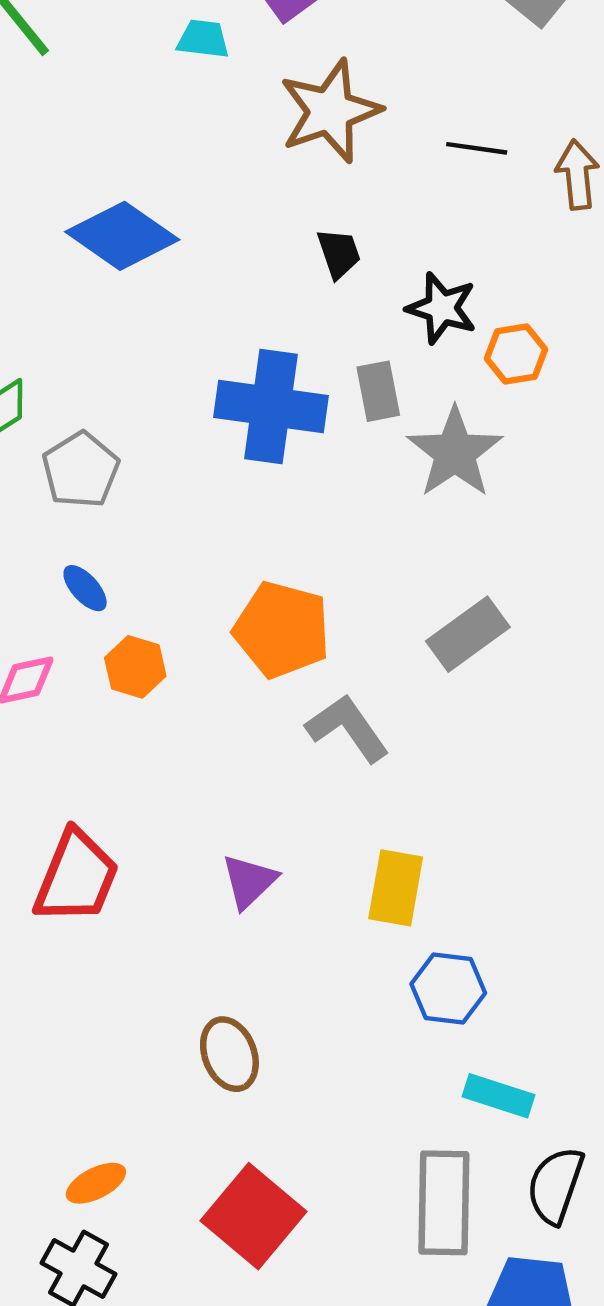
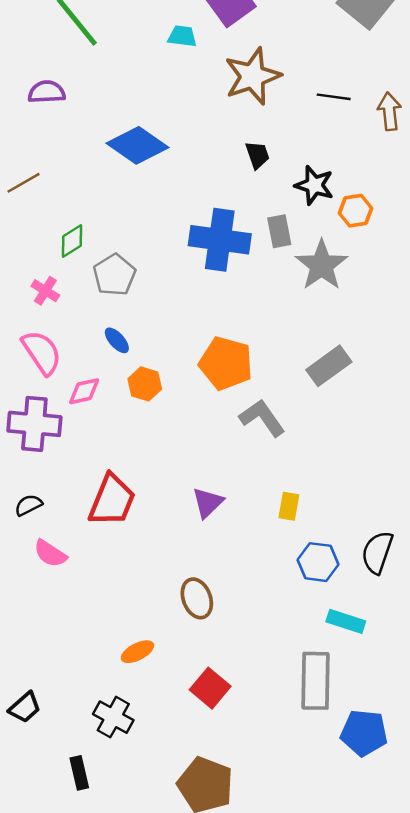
yellow rectangle: (396, 888) -> (289, 506), size x0.7
orange ellipse: (96, 1183) -> (137, 652), moved
black semicircle: (555, 1185) -> (377, 552), moved
red square: (253, 1216) -> (210, 688), size x0.7

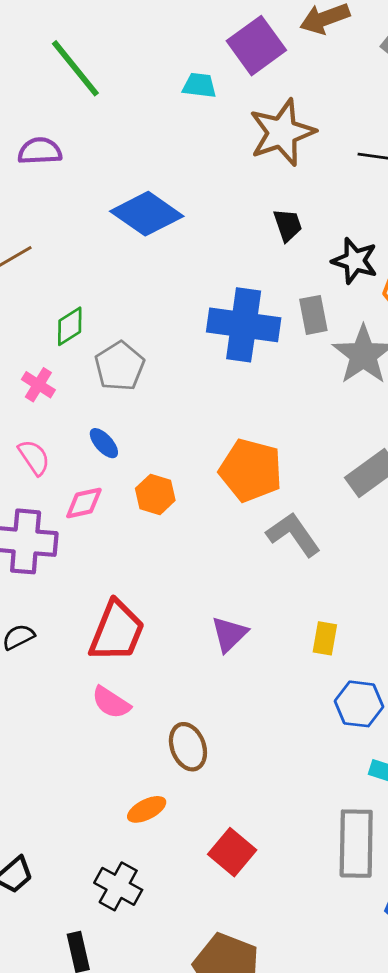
blue ellipse: (117, 340) -> (104, 443), moved
pink semicircle: (42, 352) -> (34, 457), size x0.7
pink semicircle: (50, 554) -> (111, 703), moved
brown ellipse: (197, 598) -> (188, 747), moved

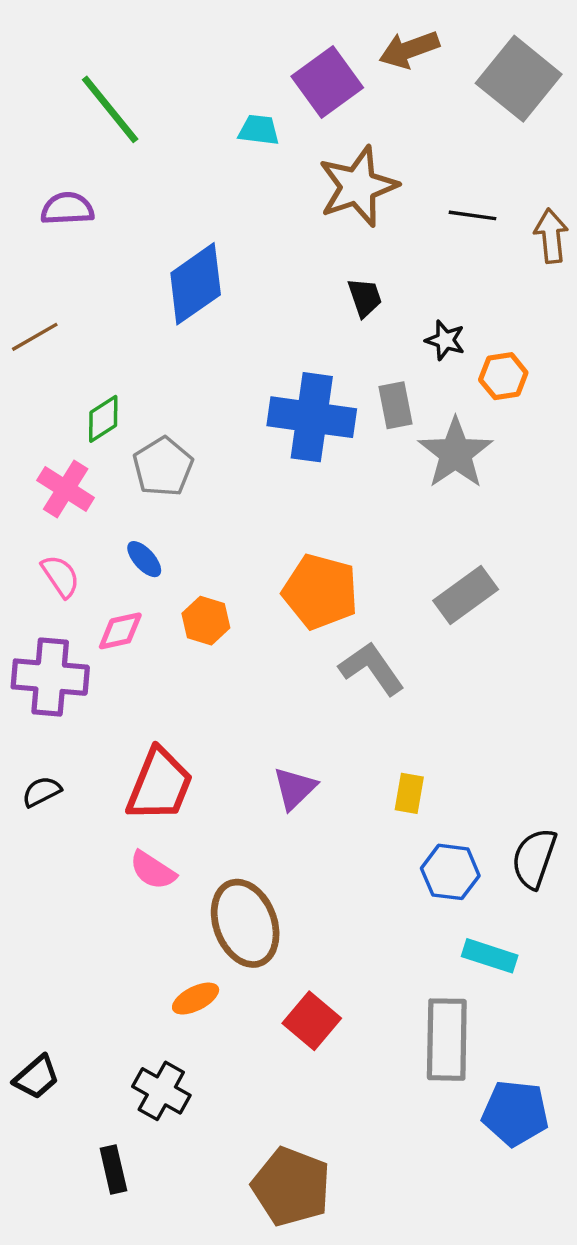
blue diamond: (147, 214) -> (196, 284), turned -70
black star: (355, 261) -> (445, 340), size x0.7
pink cross: (38, 385) -> (66, 489), size x1.4
brown ellipse: (188, 747) -> (245, 923), size x1.5
red square: (232, 852) -> (312, 1021), moved

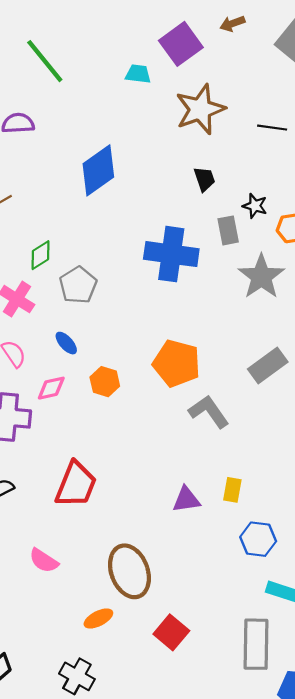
brown arrow: (409, 50) -> (232, 24), size x0.7
gray rectangle: (396, 405) -> (228, 230), moved
purple triangle: (295, 788) -> (186, 500), moved, turned 36
pink semicircle: (153, 870) -> (44, 561), moved

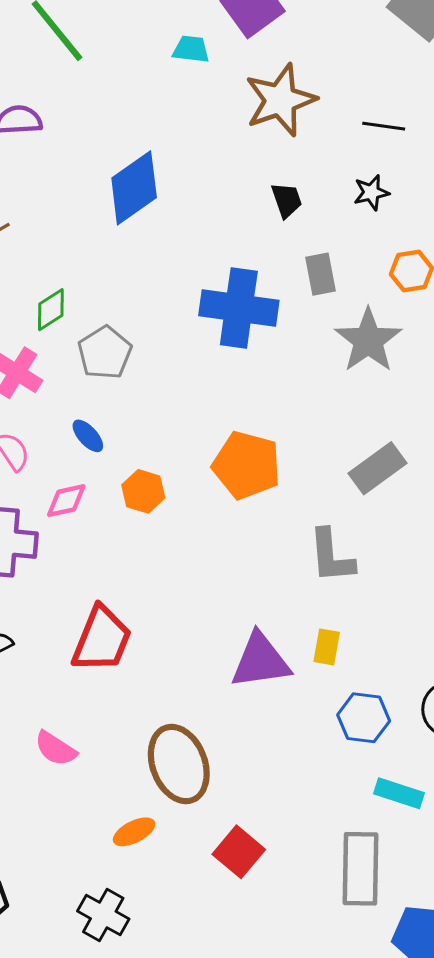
black star: (255, 206) -> (371, 192), moved, turned -30
gray L-shape: (209, 412) -> (331, 556), moved, turned -150
purple triangle: (186, 500) -> (260, 661), size x1.5

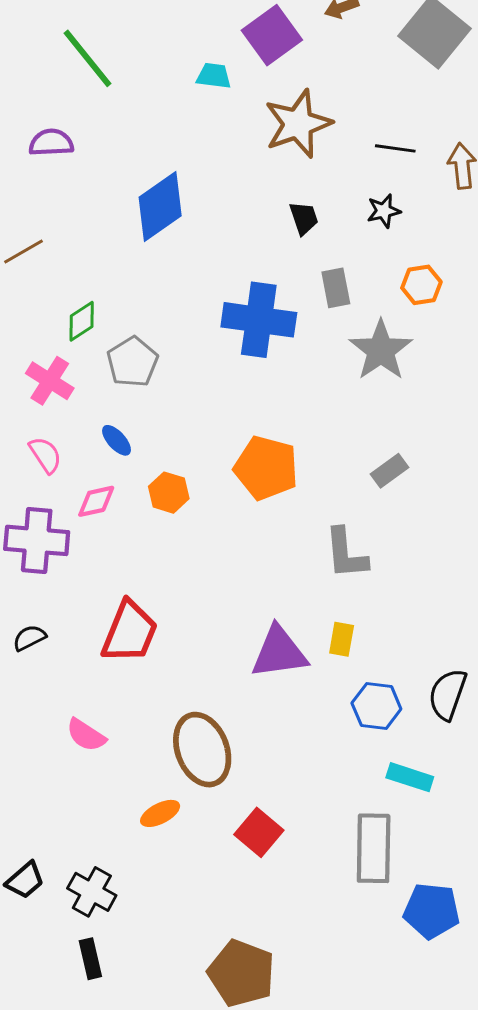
gray rectangle: (377, 468) -> (389, 471), size x0.7
black cross: (103, 915) -> (92, 892), moved

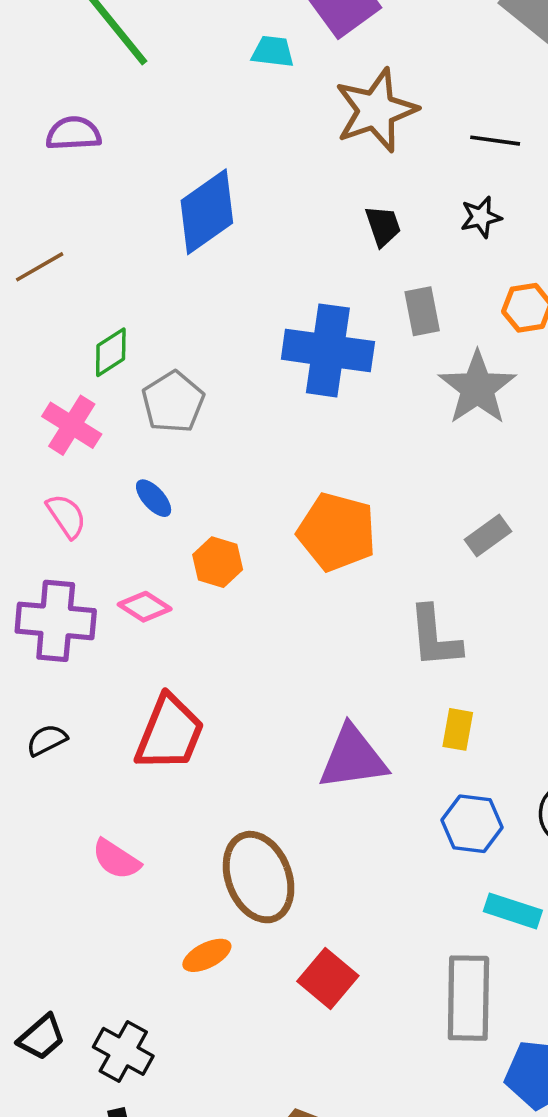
pink diamond: (96, 501) -> (145, 607), moved, turned 45
yellow rectangle: (342, 639) -> (458, 729), moved

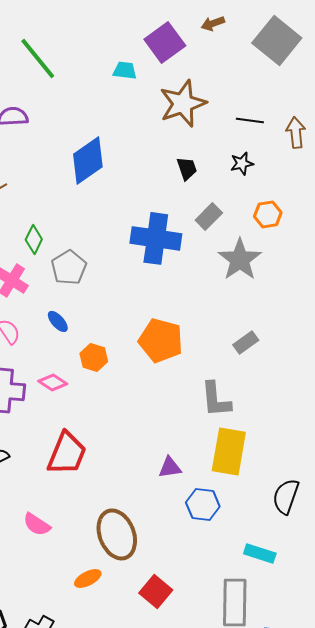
gray rectangle: (422, 311) -> (209, 216), turned 56
green diamond: (111, 352) -> (34, 239), turned -32
yellow rectangle: (458, 729) -> (229, 451), size x2.0
purple triangle: (353, 758) -> (170, 467), size x0.6
blue hexagon: (472, 824) -> (203, 504), moved

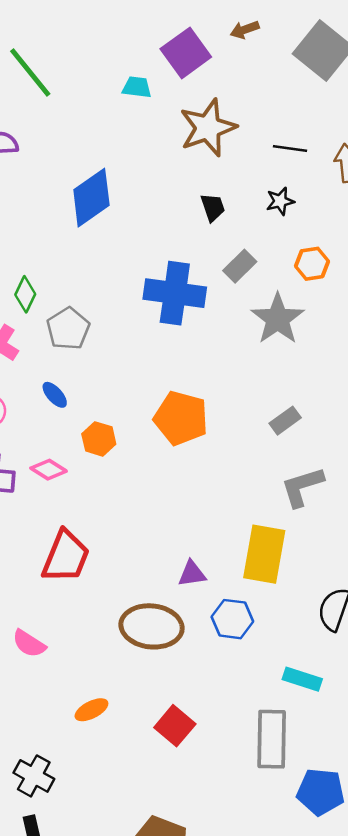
gray L-shape: (216, 399) -> (302, 487), moved, turned 78
brown ellipse: (117, 534) -> (152, 626), moved, turned -63

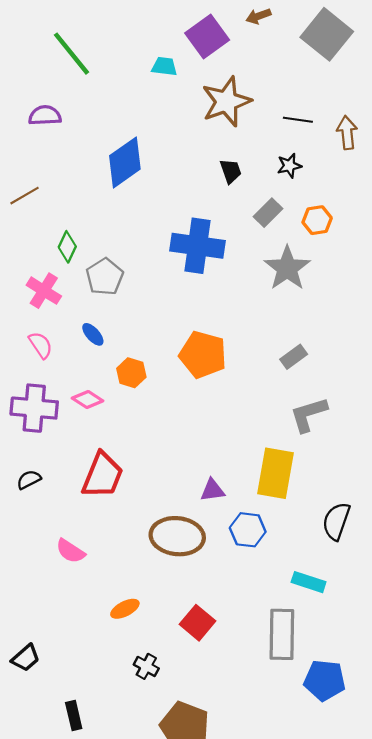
gray rectangle: (240, 266) -> (268, 213), moved
black cross: (34, 776) -> (146, 666), moved, size x0.7

